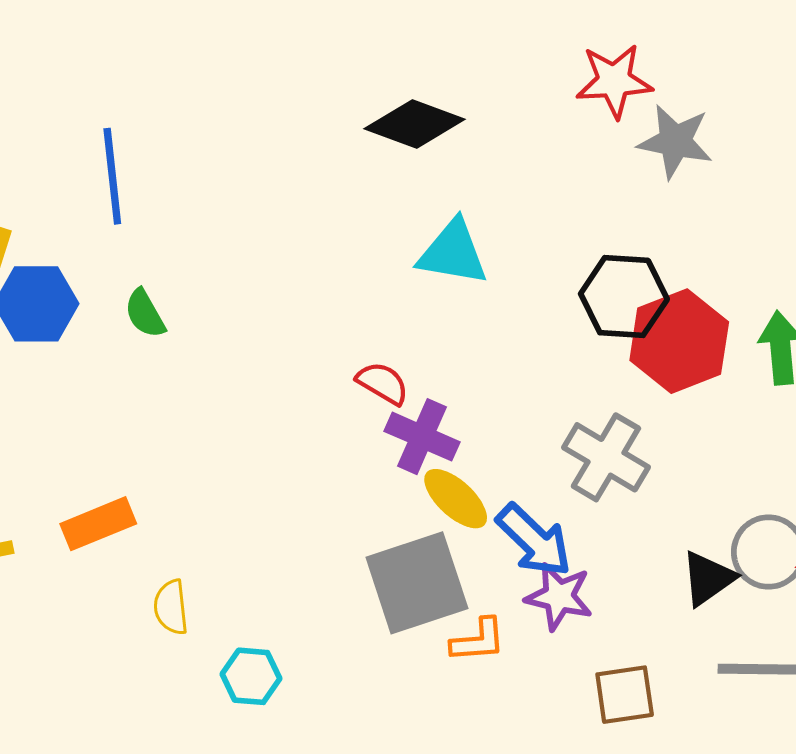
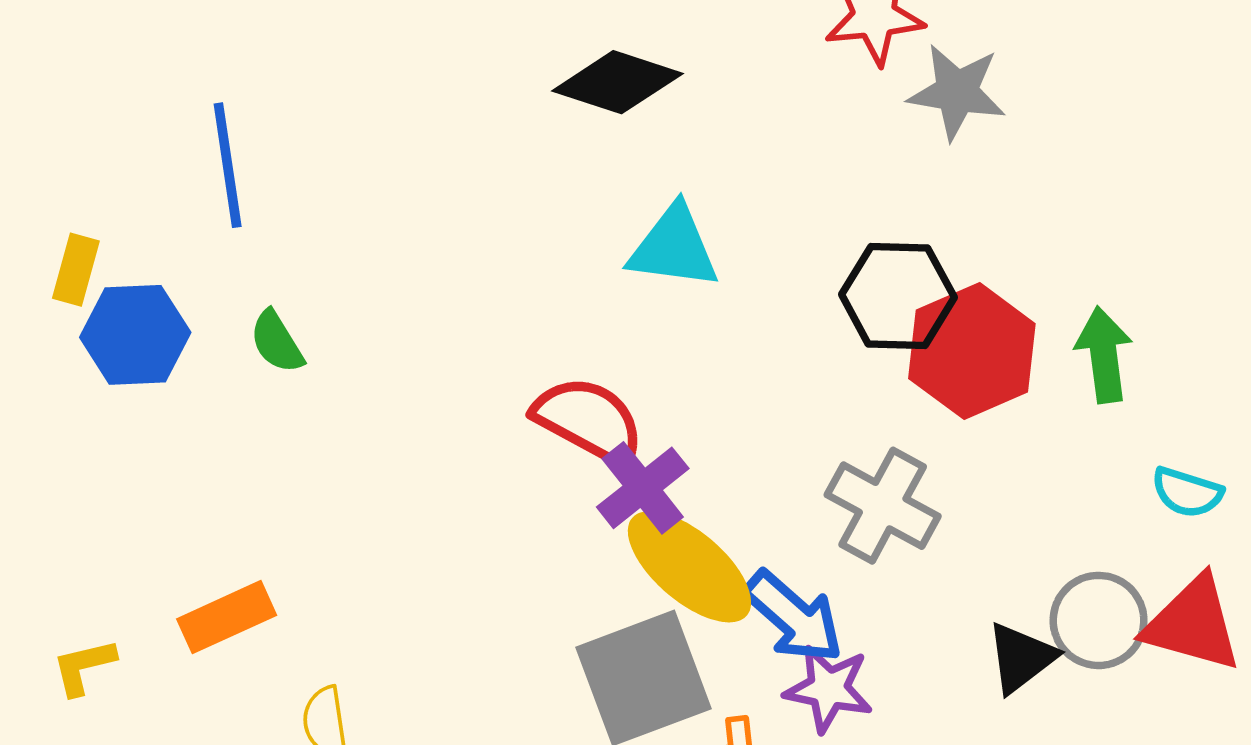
red semicircle: (383, 383) -> (589, 421), size x1.6
purple cross: (422, 437) -> (643, 488), turned 30
yellow ellipse: (456, 499) -> (689, 567), size x1.5

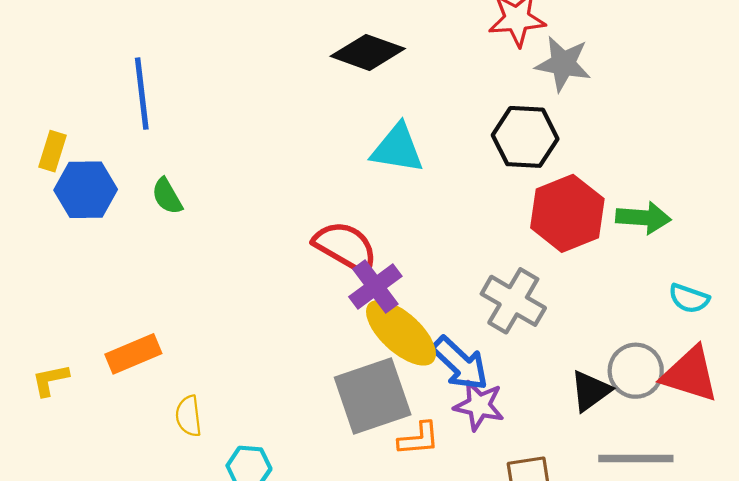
black hexagon: (898, 296) -> (525, 137), moved
green arrow: (1104, 355) -> (643, 218), turned 100

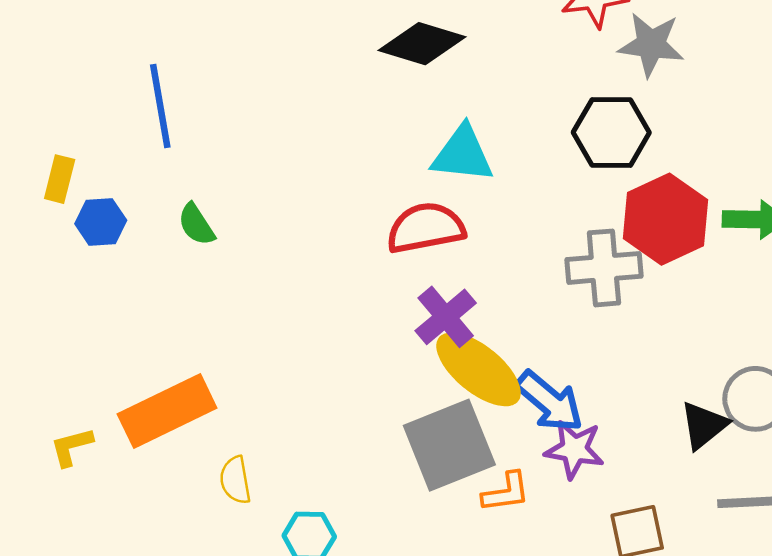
blue hexagon: (86, 190) -> (101, 222), size x0.7
red semicircle: (346, 247) -> (426, 228), moved, turned -38
gray cross: (513, 301) -> (604, 268), moved, turned -32
orange rectangle: (133, 354) -> (167, 411), size x1.5

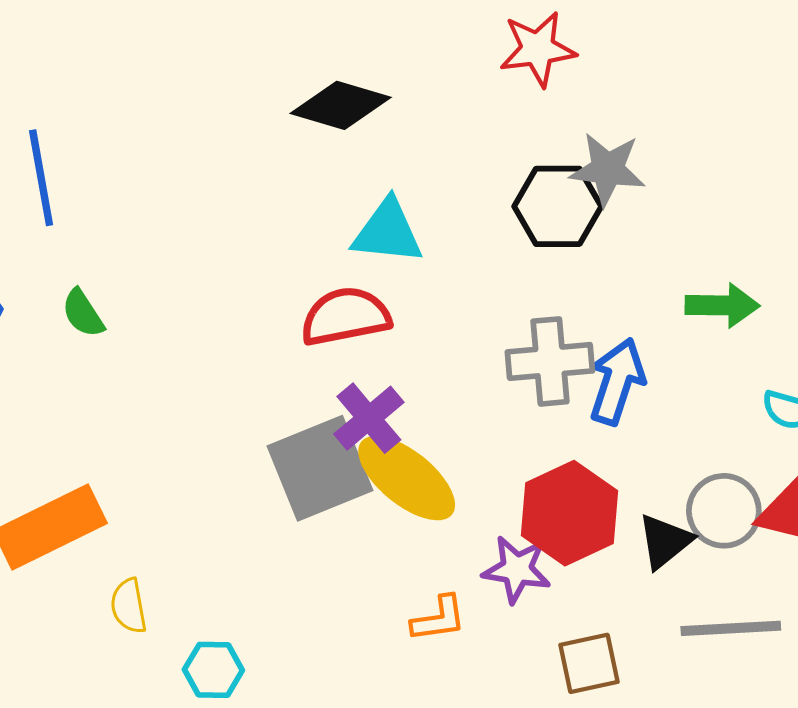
gray star: (651, 45) -> (608, 169), moved
red hexagon: (666, 219) -> (570, 513), moved
blue arrow: (549, 401) -> (617, 381), moved, turned -112
gray square: (449, 445) -> (320, 468), moved

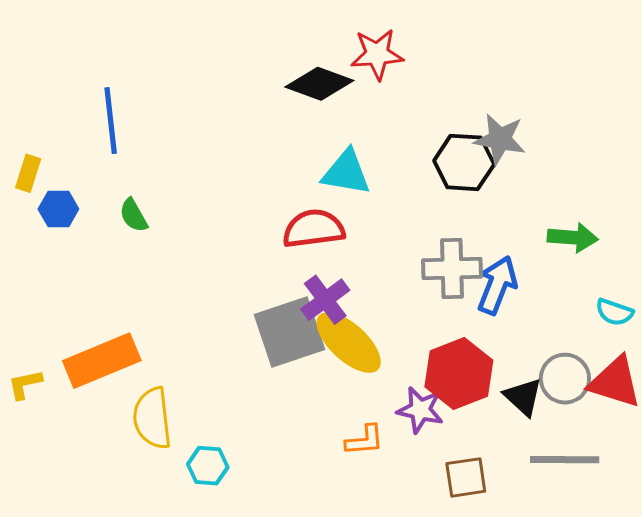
red star: (538, 49) -> (377, 54), moved
black triangle: (665, 541) -> (523, 397), turned -42
yellow semicircle: (129, 606) -> (152, 418), size x1.6

